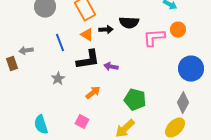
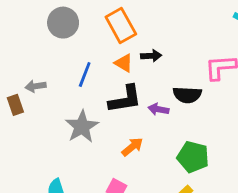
black semicircle: (129, 23) -> (187, 95), moved
blue line: (60, 43) -> (85, 75), turned 42
gray star: (58, 79) -> (82, 127), size x1.6

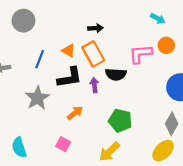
orange rectangle: (121, 25) -> (93, 54), moved
black arrow: (151, 56) -> (95, 28), moved
purple arrow: (158, 109) -> (94, 85), turned 72

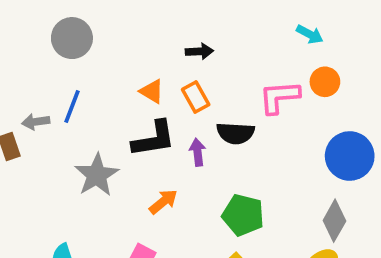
orange rectangle: (93, 54) -> (196, 97), size x0.7
blue line: (40, 59) -> (72, 107), moved

